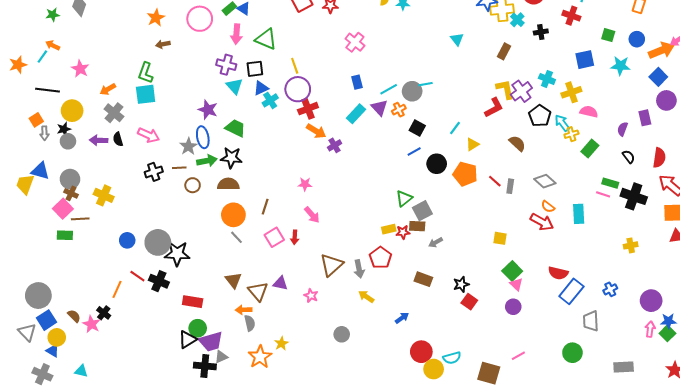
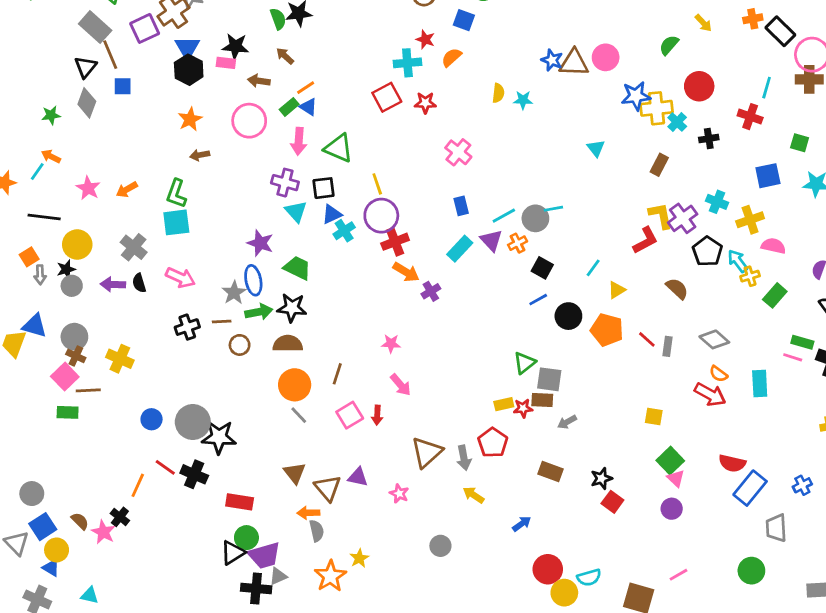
orange arrow: (108, 89) -> (127, 189), moved
gray square: (422, 211) -> (549, 379), turned 36
gray circle: (38, 296) -> (32, 494), size x0.7

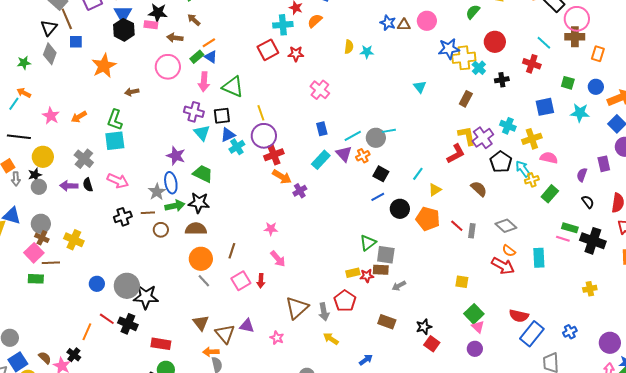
brown triangle: (574, 63) -> (404, 25), size x0.6
cyan line: (767, 88) -> (544, 43), turned -63
orange star: (190, 119) -> (104, 66), moved, size x1.4

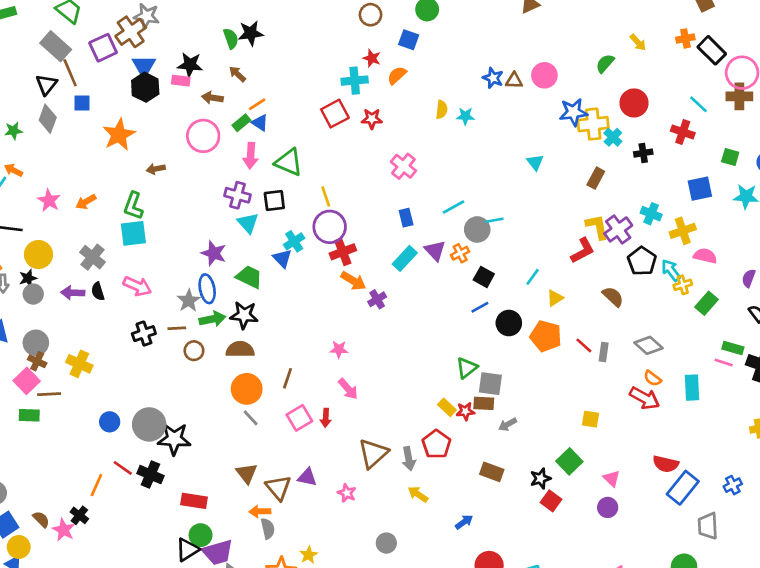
blue triangle: (228, 135) -> (282, 258), moved, turned -49
cyan line: (353, 136) -> (454, 207), moved
yellow rectangle: (353, 273) -> (447, 407), turned 56
green square: (474, 314) -> (569, 461), moved

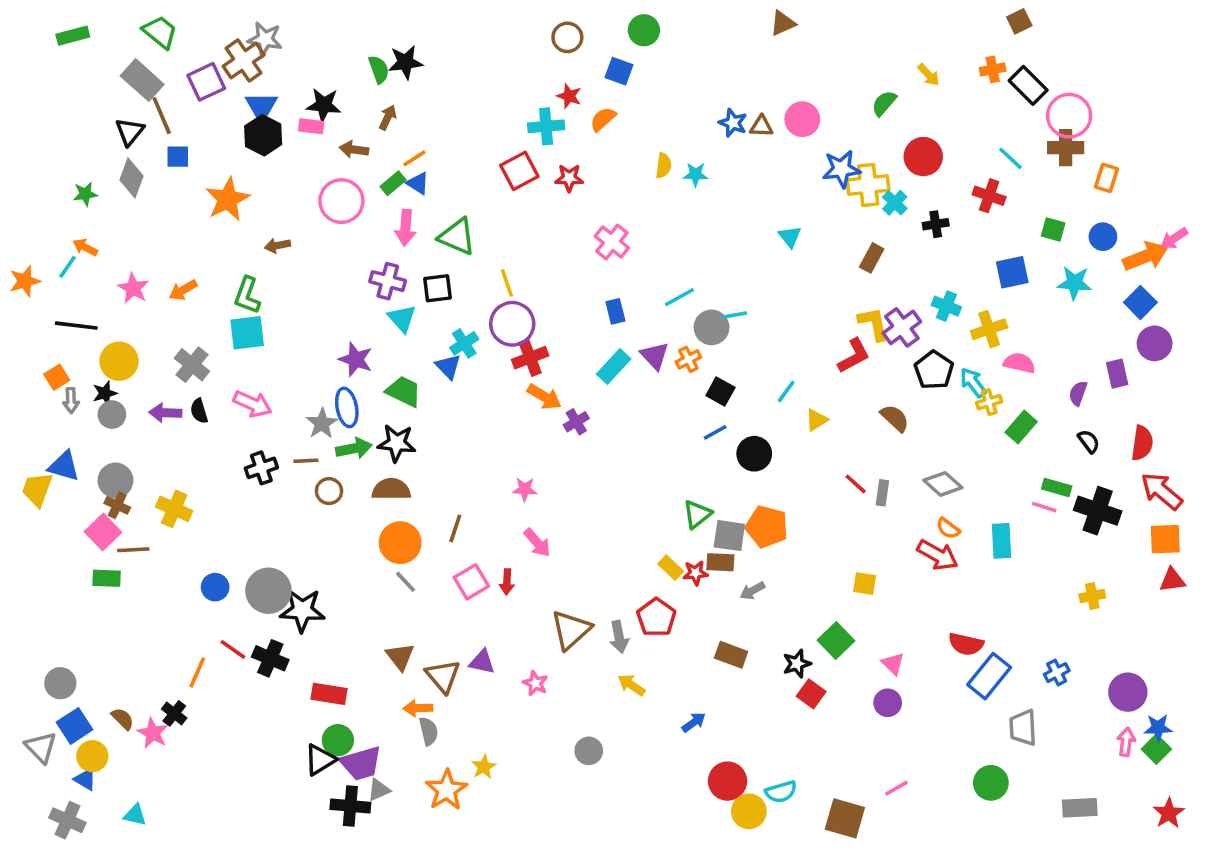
brown arrow: (237, 74) -> (388, 117), turned 72
orange pentagon: (546, 336) -> (767, 527), moved

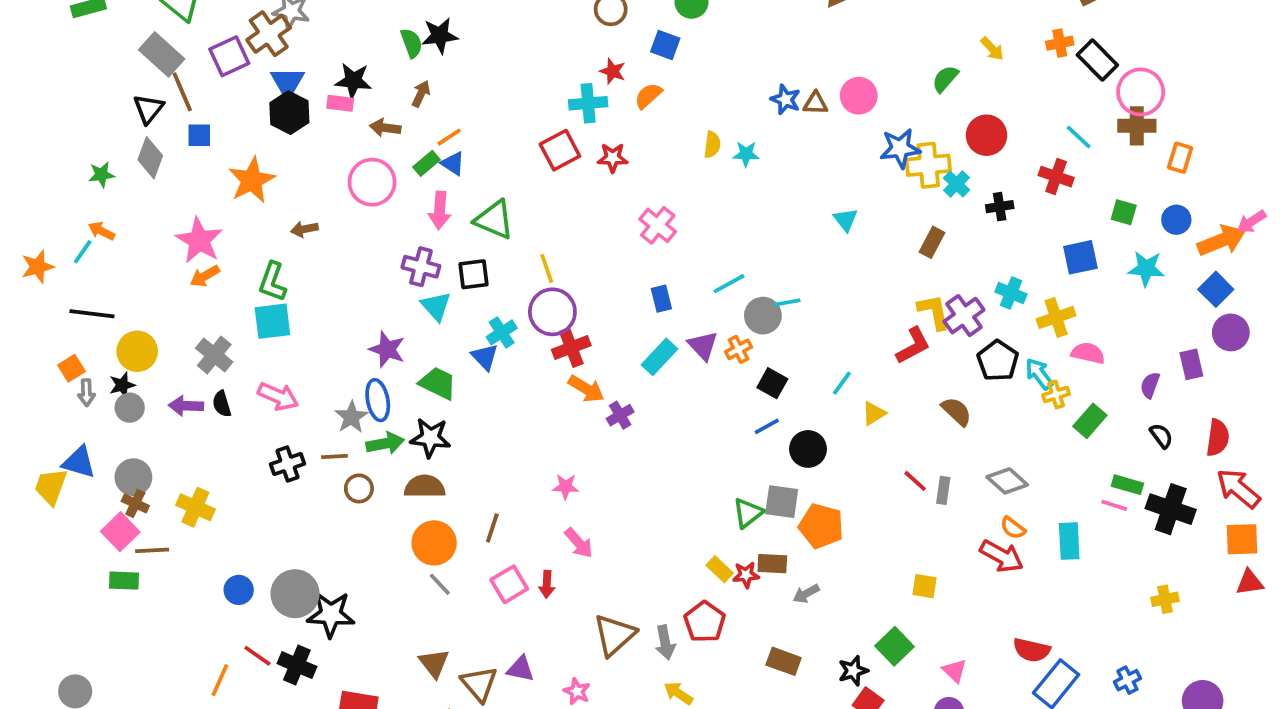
pink star: (133, 288) -> (199, 240), moved, size x1.4
gray square: (729, 536) -> (782, 502), moved

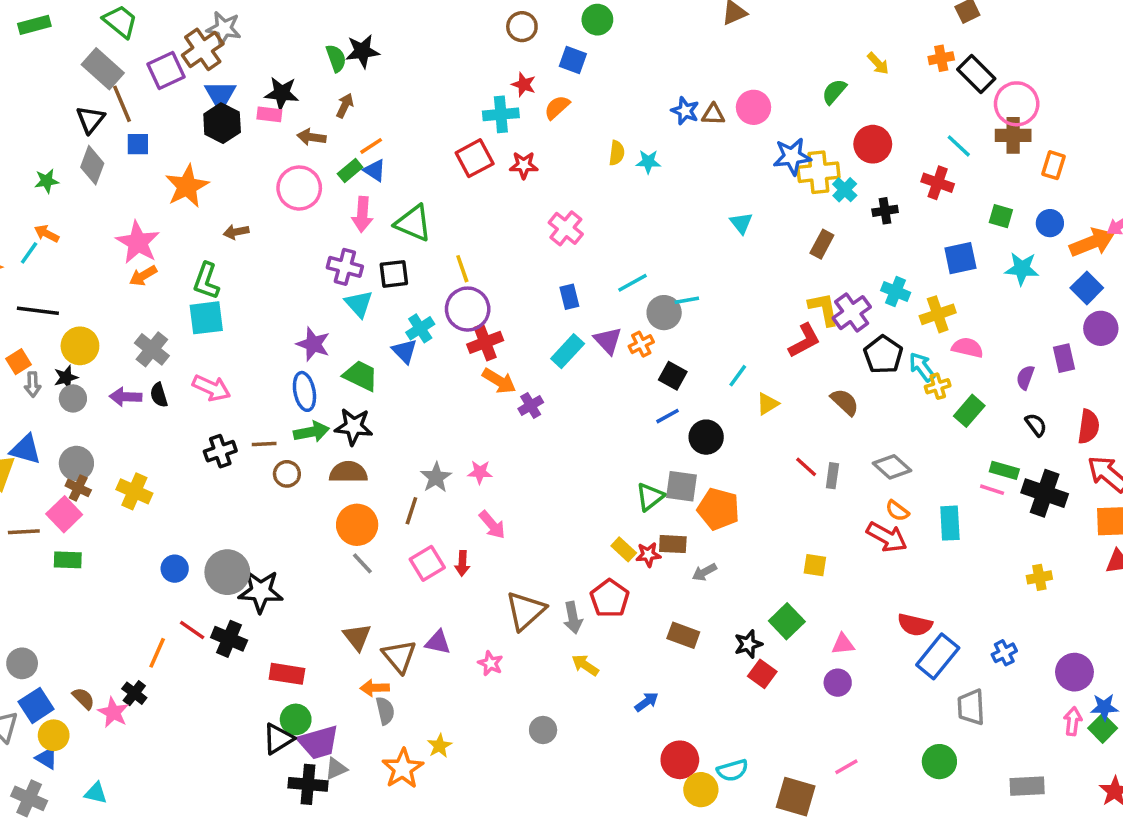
gray star: (351, 417) -> (436, 477), moved
brown line: (152, 550) -> (24, 532), moved
pink triangle: (955, 671) -> (843, 644), turned -50

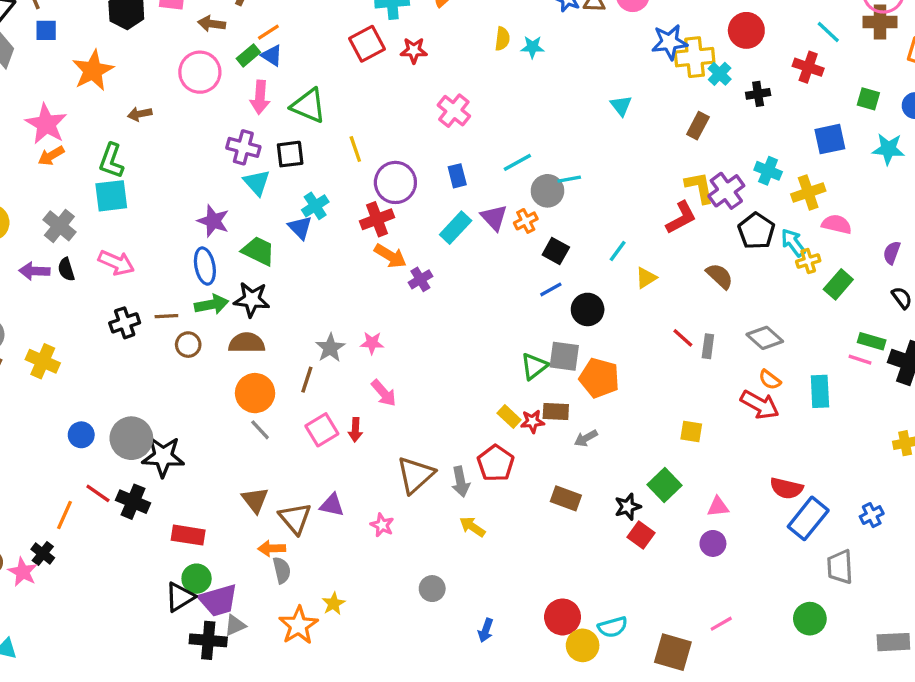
purple circle: (468, 309) -> (395, 182), moved
blue arrow: (646, 702) -> (486, 630), moved, turned 145

